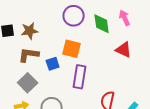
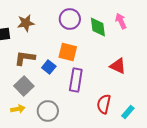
brown star: (30, 31) -> (26, 23), moved
red triangle: (124, 50) -> (118, 66), moved
blue square: (53, 64) -> (49, 67), turned -32

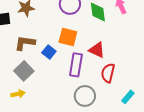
red triangle: (118, 66) -> (97, 50), moved
red semicircle: (104, 104) -> (108, 73), moved
gray circle: (48, 111) -> (85, 96), moved

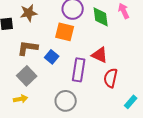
orange square: (68, 37) -> (65, 32), moved
gray circle: (85, 96) -> (66, 101), moved

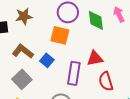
brown L-shape: (28, 48) -> (23, 51), turned 30
red triangle: (100, 55) -> (95, 58), turned -36
red semicircle: (111, 78) -> (106, 81), turned -30

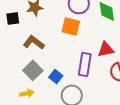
blue square: (47, 60) -> (56, 76), moved

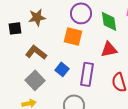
red triangle: (106, 49) -> (109, 49), moved
blue square: (56, 76) -> (62, 69), moved

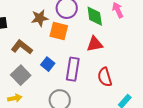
brown star: (37, 17) -> (40, 18), moved

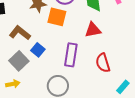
blue square: (48, 64) -> (38, 50), moved

